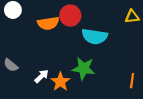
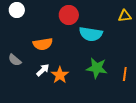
orange semicircle: (48, 23) -> (43, 44), moved
green star: (84, 68) -> (97, 68), moved

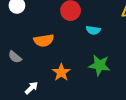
cyan semicircle: (91, 34) -> (93, 30), size x0.6
white arrow: (43, 70) -> (31, 88), moved

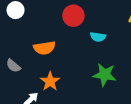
orange star: (61, 72) -> (50, 81), moved

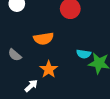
cyan semicircle: (98, 37) -> (84, 54), moved

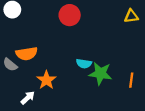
orange semicircle: (44, 39) -> (27, 54), moved

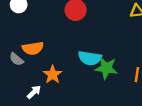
cyan semicircle: (84, 64) -> (90, 58), size x1.5

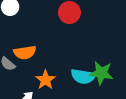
cyan semicircle: (90, 58) -> (83, 76), moved

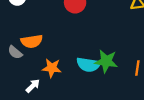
orange star: (45, 80) -> (52, 68), turned -30

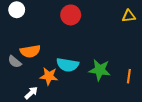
cyan semicircle: (88, 65) -> (68, 65), moved

